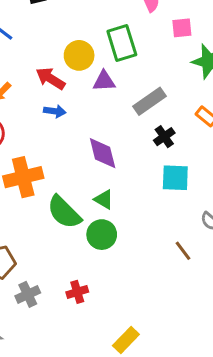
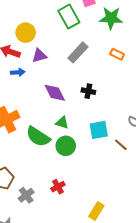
green rectangle: (122, 43) -> (69, 17), moved
purple triangle: (104, 81) -> (39, 56), moved
black cross: (164, 137) -> (88, 91), moved, turned -32
cyan square: (175, 178) -> (99, 130), moved

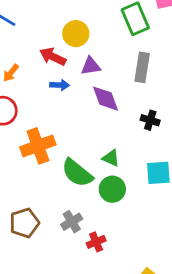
gray rectangle: (78, 52) -> (142, 67), turned -40
purple diamond: (55, 93) -> (106, 99), moved
gray cross: (26, 195) -> (72, 222), moved

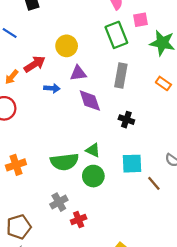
red arrow: (53, 57) -> (35, 64), moved, turned 120
orange cross: (38, 146) -> (16, 165), moved, size x0.7
green semicircle: (77, 173) -> (64, 162), turned -48
brown pentagon: (24, 223) -> (19, 227), moved

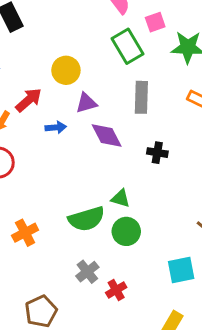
cyan square: (132, 164) -> (181, 270), moved

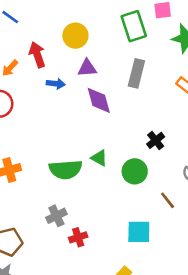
red arrow: (29, 100) -> (37, 55), turned -80
black cross: (157, 153) -> (156, 140), moved, turned 30
green circle: (126, 231) -> (135, 171), moved

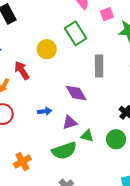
green rectangle: (134, 26) -> (76, 33), moved
purple triangle: (87, 68) -> (70, 122), moved
blue arrow: (56, 84) -> (45, 111), moved

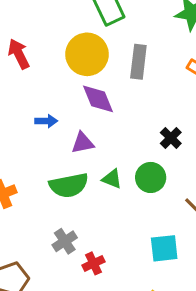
yellow circle: (47, 49) -> (87, 54), moved, size x1.4
green triangle: (87, 136) -> (112, 179), moved

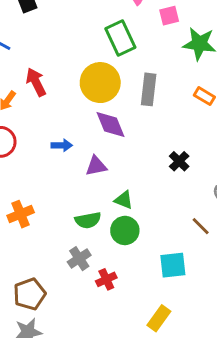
green circle: (151, 177) -> (125, 230), moved
green semicircle: (69, 185) -> (88, 220), moved, size x0.7

